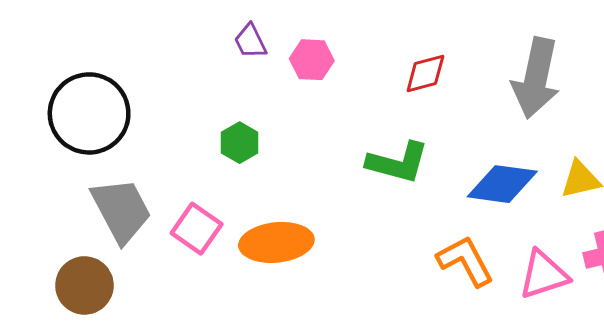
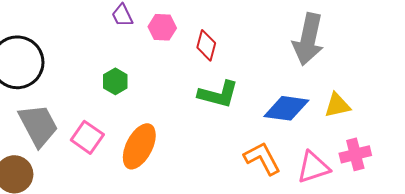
red diamond: (425, 74) -> (206, 45), moved, turned -60
orange ellipse: (276, 242) -> (139, 146), turned -57

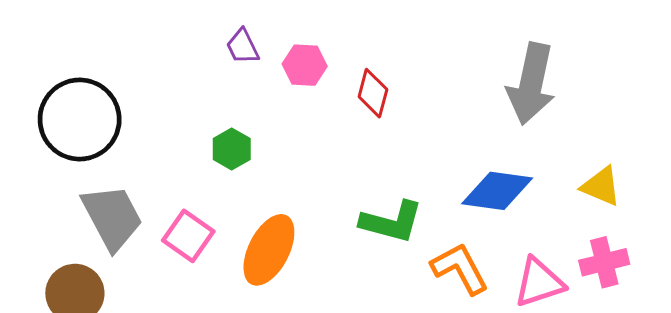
green L-shape: (218, 94) -> (392, 222), moved
yellow triangle: (337, 105) -> (601, 186), moved, turned 36

